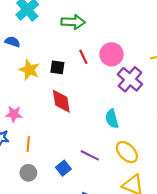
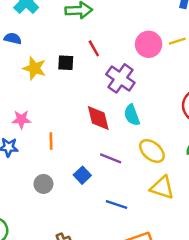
pink circle: (112, 54) -> (149, 44), moved
purple cross: (130, 79) -> (120, 78), moved
red diamond: (61, 101) -> (98, 118), moved
orange line: (28, 144) -> (51, 141), moved

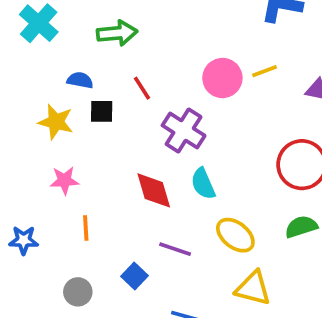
blue semicircle: (13, 38) -> (80, 80), moved
pink star: (21, 119) -> (64, 180), moved

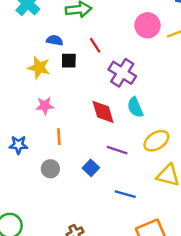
pink circle: (222, 78) -> (148, 25), moved
yellow ellipse: (235, 235) -> (156, 141), turned -70
gray circle: (78, 292) -> (50, 169), moved

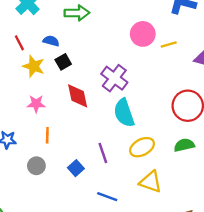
red line: (95, 45) -> (19, 43), moved
black square: (69, 61) -> (63, 62), turned -35
cyan semicircle: (135, 107) -> (124, 113), size x1.4
red diamond: (103, 112) -> (78, 96), moved
purple line: (117, 150) -> (103, 153), turned 48

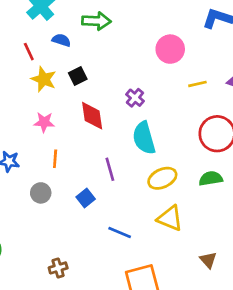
blue semicircle: (51, 41) -> (61, 40), moved
yellow line: (169, 44) -> (197, 84), moved
purple cross: (114, 78) -> (135, 98), size x0.6
purple line: (103, 153) -> (110, 169), moved

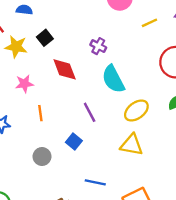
gray circle: (41, 193) -> (42, 157), moved
yellow triangle: (170, 218) -> (132, 145), moved
blue line: (120, 233) -> (95, 182), moved

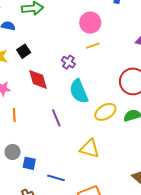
yellow line: (150, 23) -> (93, 46), moved
yellow ellipse: (136, 111) -> (105, 112), moved
blue square: (74, 142) -> (29, 163), moved, turned -32

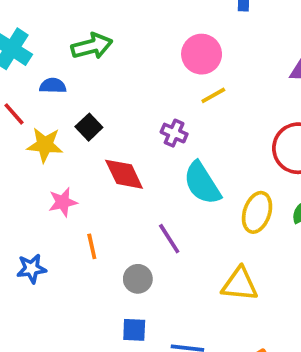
yellow ellipse: (105, 112) -> (257, 212), turned -30
gray circle: (13, 152) -> (138, 279), moved

